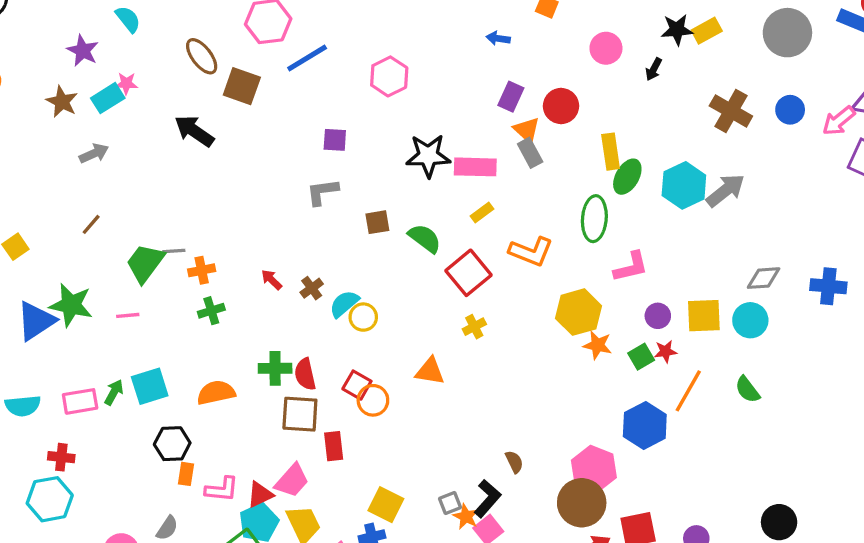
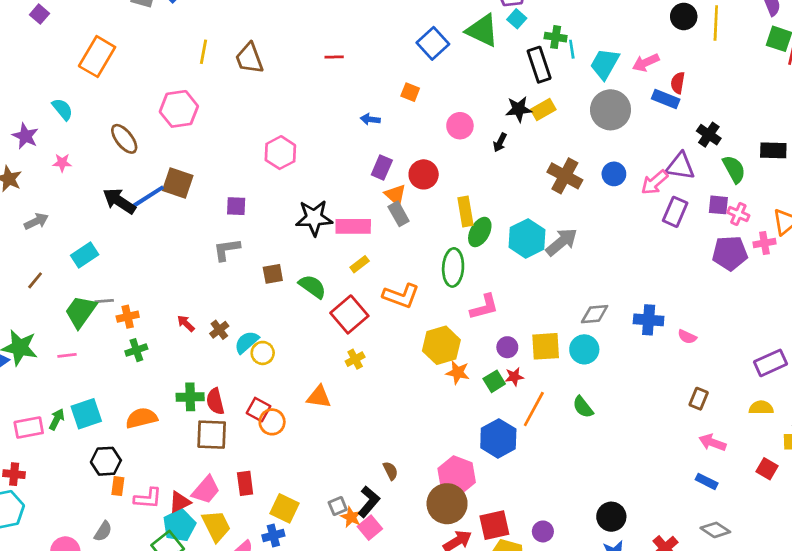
blue line: (307, 58) -> (148, 197), moved
brown square: (242, 86) -> (178, 183), moved
cyan rectangle: (108, 98) -> (85, 255), moved
red rectangle: (334, 446) -> (245, 483), moved

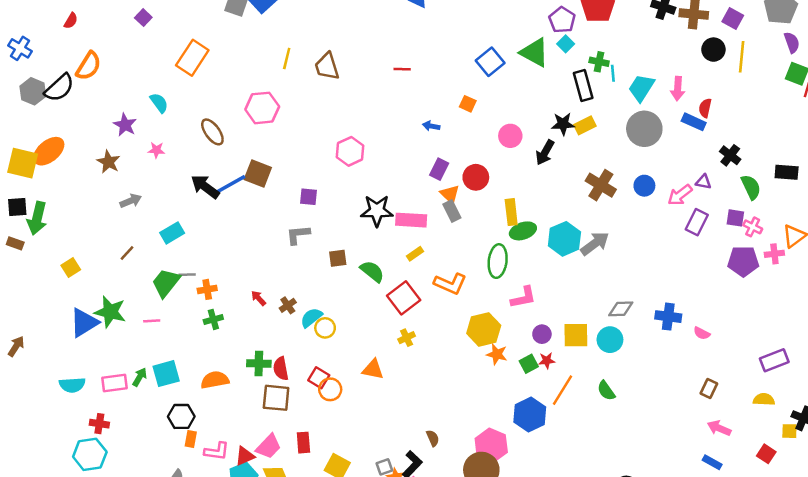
pink arrow: (646, 63) -> (678, 89), turned -65
black arrow: (500, 142) -> (545, 152), size x1.5
purple triangle: (680, 166) -> (704, 182), size x0.6
green ellipse: (480, 232) -> (523, 231), turned 40

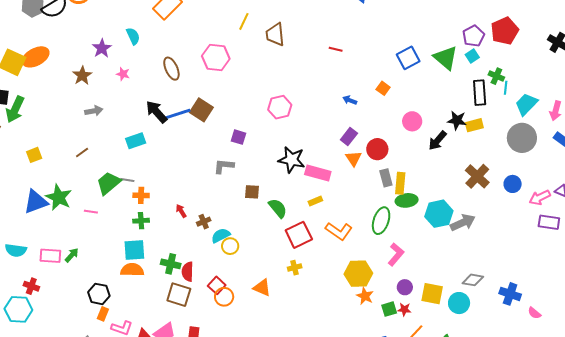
gray rectangle: (452, 211) -> (386, 178), moved
purple rectangle: (697, 222) -> (549, 222), turned 60
cyan rectangle: (172, 233) -> (136, 141), moved
pink L-shape: (523, 297) -> (396, 254), turned -50
cyan square: (166, 374) -> (134, 250), moved

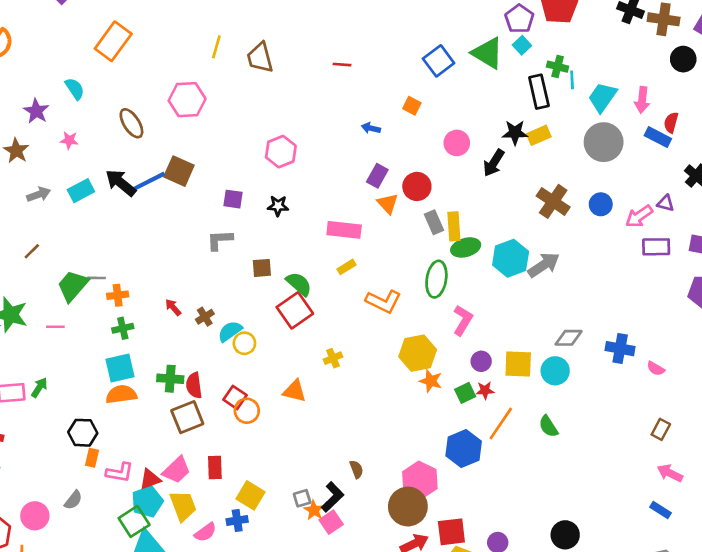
cyan rectangle: (136, 141) -> (81, 191), moved
black star: (292, 160) -> (278, 206), moved, size x0.6
red square: (299, 235) -> (295, 310), moved
brown square: (179, 295) -> (187, 417), turned -30

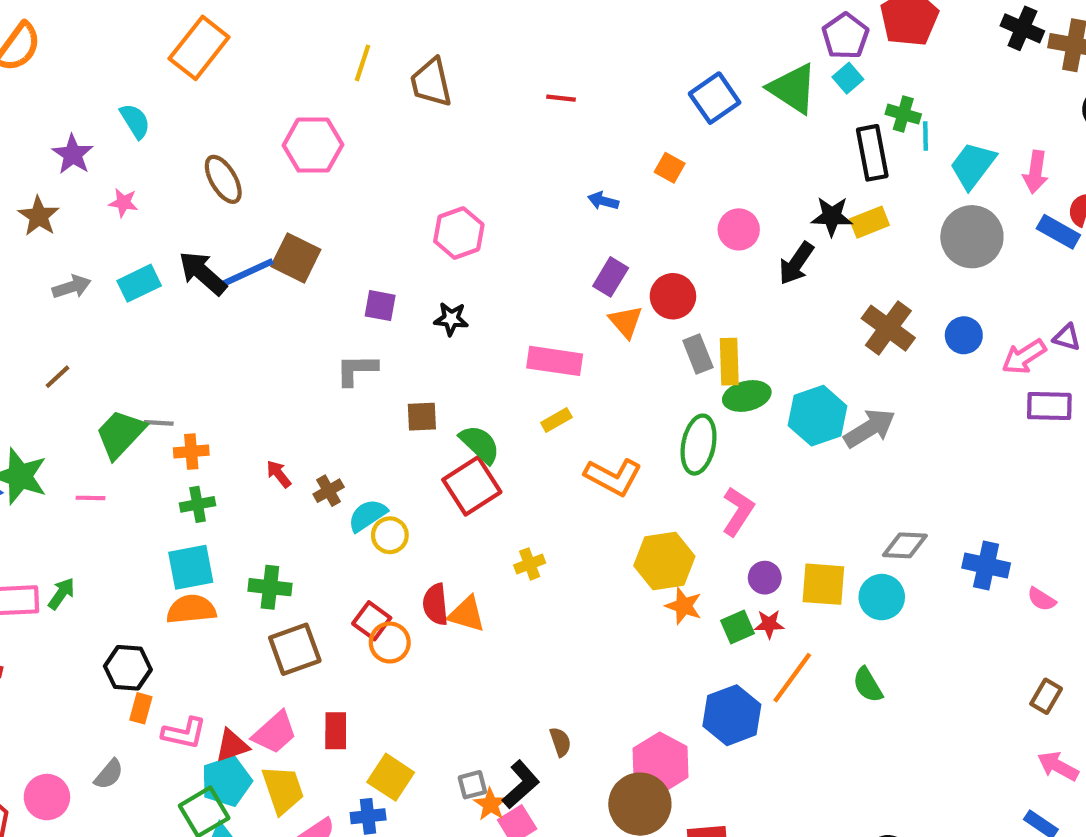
red semicircle: (194, 385) -> (435, 604), moved

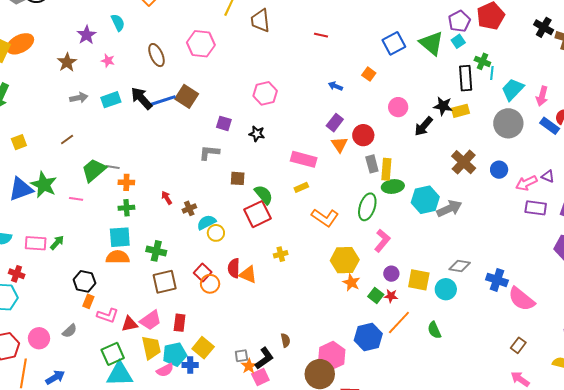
pink semicircle: (1042, 599) -> (521, 299), size x2.0
green square: (737, 627) -> (376, 296), turned -35
cyan pentagon: (226, 781) -> (175, 354), moved

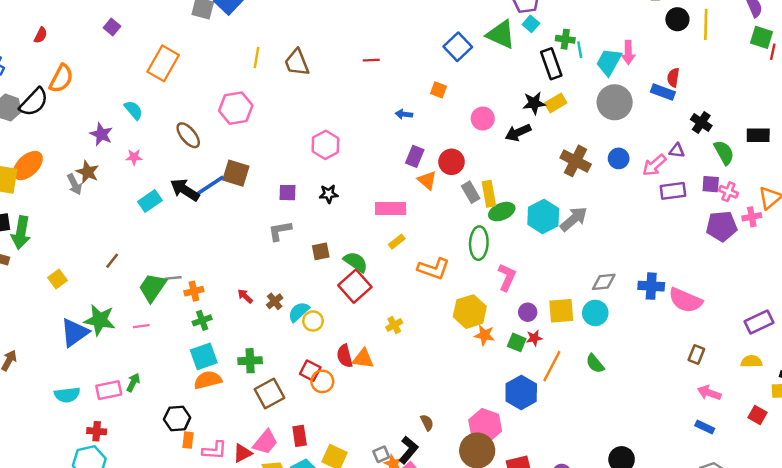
pink arrow: (542, 96) -> (628, 53), moved
gray arrow: (79, 98) -> (75, 184), moved, turned 90
black arrow: (424, 126) -> (518, 133), turned 40

